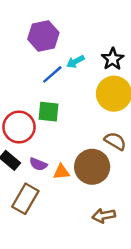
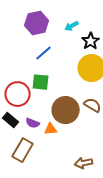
cyan arrow: (75, 62) -> (72, 26), moved
brown circle: (92, 167) -> (66, 110), moved

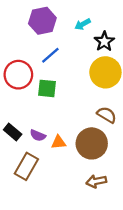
red circle: (18, 94) -> (18, 75), moved
brown circle: (66, 110) -> (92, 143), moved

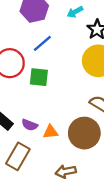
brown arrow: (96, 181) -> (66, 172), moved

